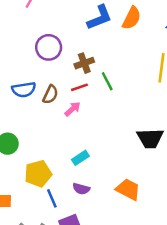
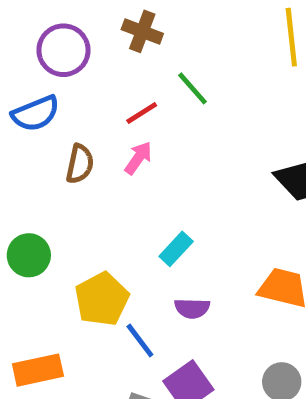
brown cross: (84, 63) -> (142, 31), moved, turned -36
blue semicircle: (24, 90) -> (36, 114), moved
brown semicircle: (50, 95) -> (80, 164), moved

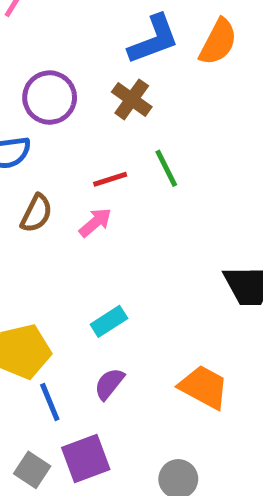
purple semicircle: (192, 308) -> (109, 384), turned 112

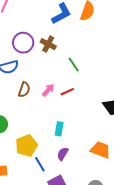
brown cross: (132, 99) -> (48, 44), moved
red line: (110, 179) -> (67, 92), moved
cyan rectangle: (109, 321) -> (59, 129), turned -40

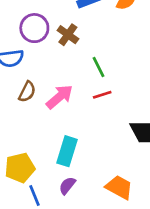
pink arrow: (48, 90) -> (59, 97), size x1.5
red line: (67, 92) -> (102, 95), moved
cyan rectangle: (59, 129) -> (67, 151), size x1.5

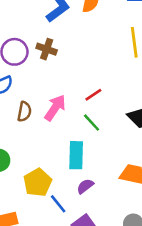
green line: (99, 67) -> (92, 123), moved
purple semicircle: (67, 186) -> (85, 186), turned 30

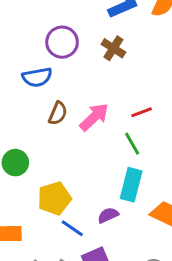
brown cross: (47, 49) -> (113, 48), moved
cyan rectangle: (76, 155) -> (131, 185), moved
blue line: (58, 204) -> (72, 228), turned -30

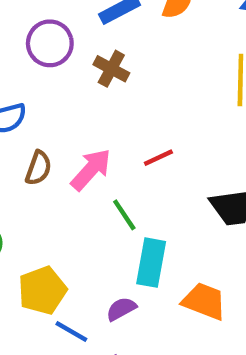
purple circle: (62, 42) -> (50, 43), moved
green line: (132, 144) -> (124, 215), moved

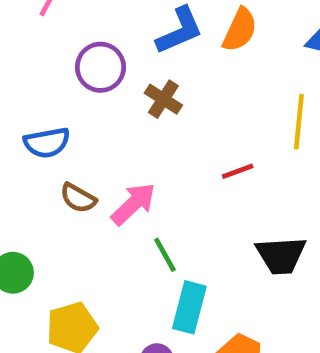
red line: (158, 158) -> (238, 171), moved
brown semicircle: (38, 168) -> (78, 198), turned 96

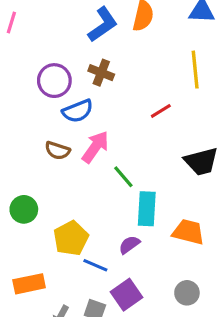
purple circle: (100, 67) -> (54, 81), moved
blue semicircle: (47, 143) -> (78, 111), moved

